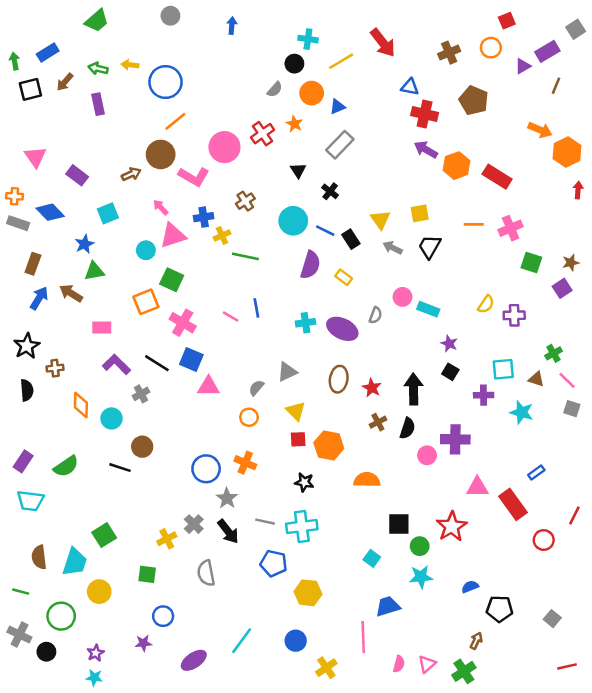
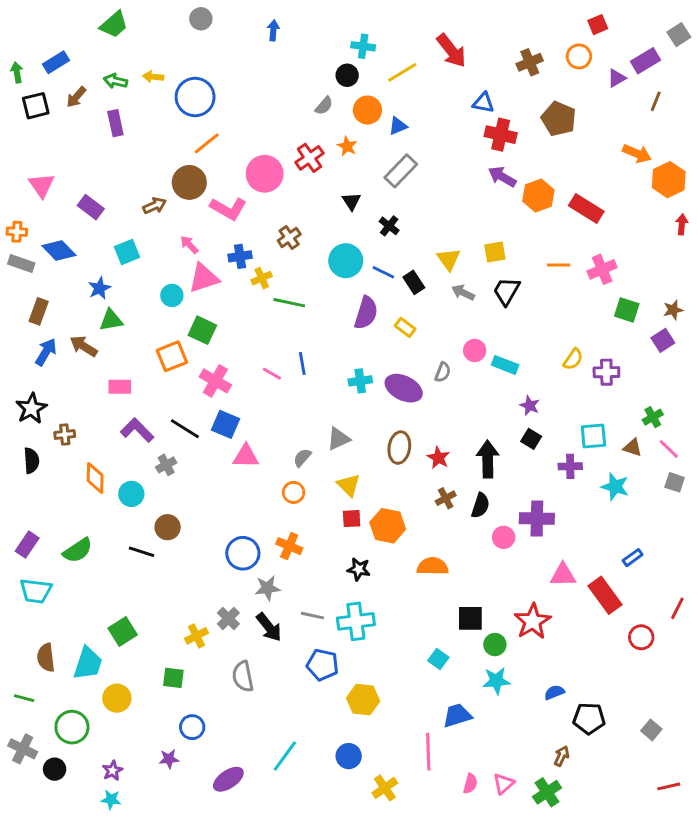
gray star: (227, 498) -> (267, 588), turned 30

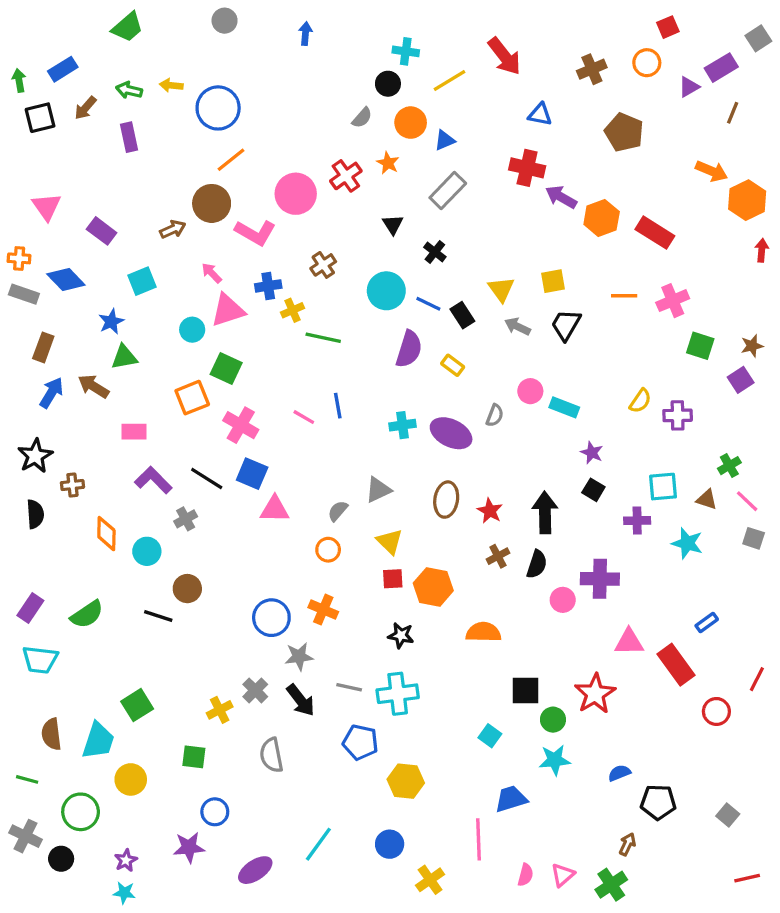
red cross: (501, 135) -> (527, 168), moved
purple star: (169, 759) -> (189, 847), size x1.4

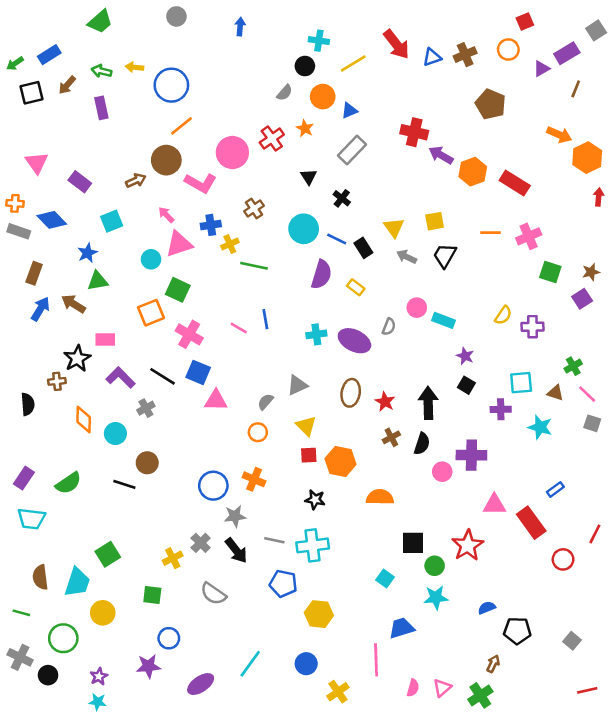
green arrow: (19, 80) -> (15, 63), turned -114
blue triangle: (540, 114) -> (432, 57), moved, turned -30
black star: (35, 456) -> (77, 358), moved
gray semicircle: (271, 755) -> (213, 594), turned -44

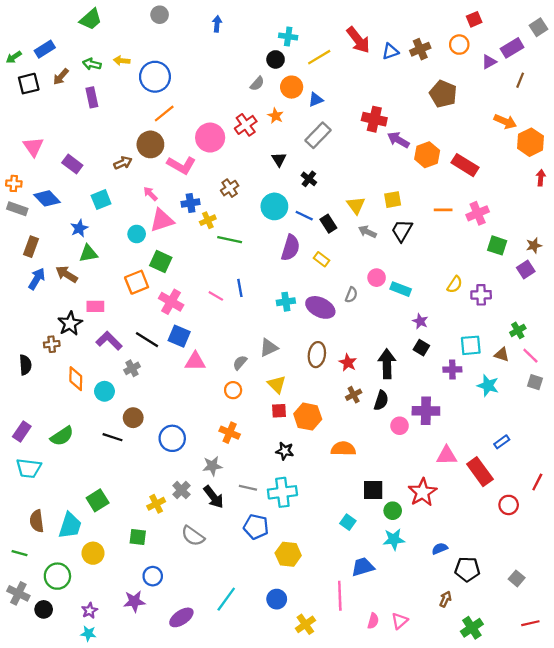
blue circle: (213, 486) -> (172, 438), moved
green cross: (480, 695) -> (472, 628), moved

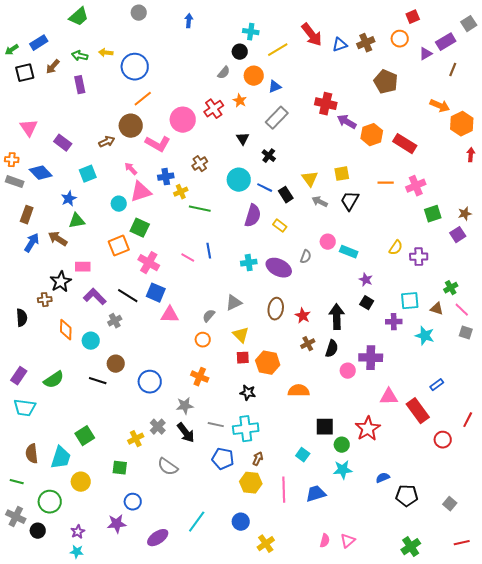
green square: (497, 245) -> (433, 214), turned -36
pink line: (340, 596) -> (284, 490), moved
brown arrow: (445, 599) -> (258, 459), moved

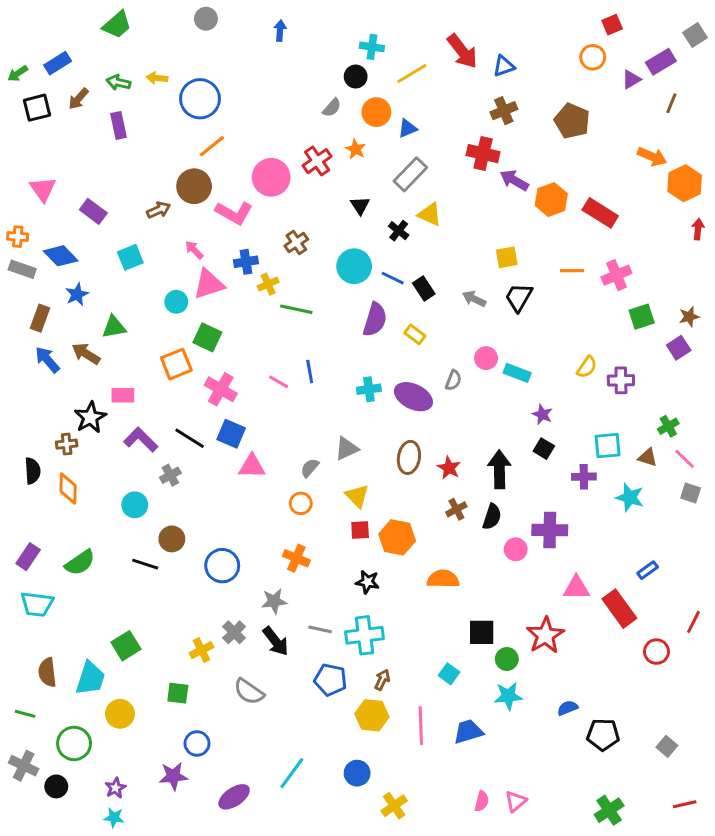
brown cross: (366, 43) -> (504, 111), moved
yellow triangle: (310, 179) -> (430, 214), moved, turned -30
blue star: (69, 199) -> (77, 294), moved
blue arrow: (32, 243) -> (47, 360), turned -72
orange diamond: (66, 330) -> (68, 489), moved

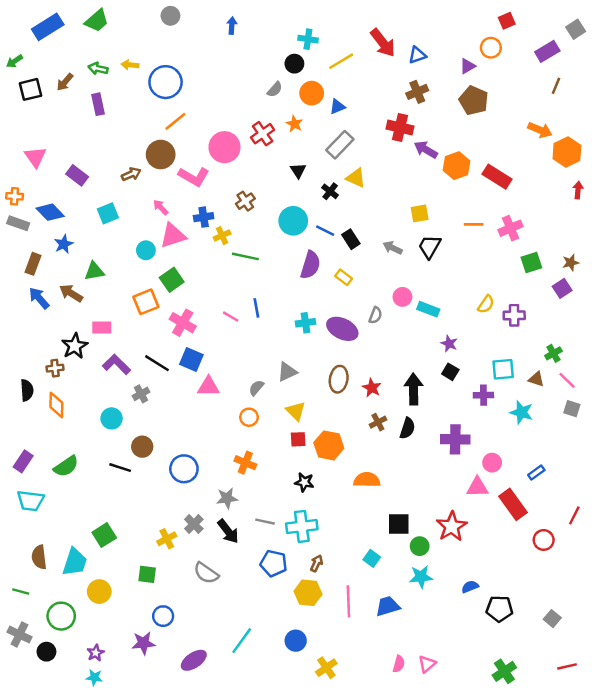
blue rectangle: (58, 63) -> (48, 27), moved, size x1.4
purple triangle: (631, 79) -> (468, 66), moved
green square: (207, 337) -> (172, 280), turned 30
pink circle: (516, 549) -> (492, 463), moved

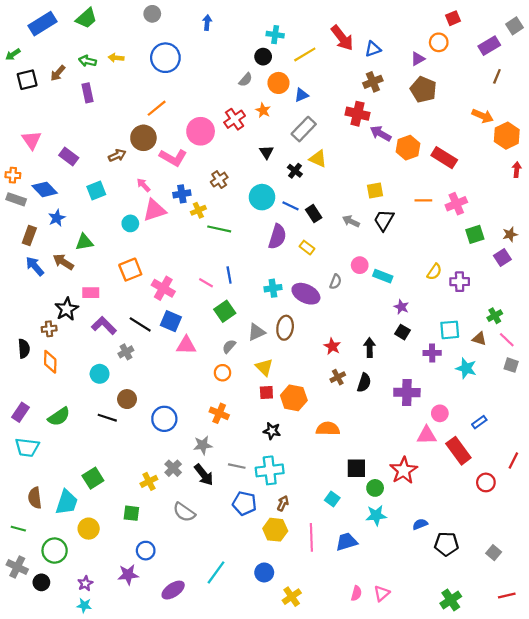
blue circle: (166, 82) -> (165, 58), moved
green square: (172, 280) -> (225, 311), moved
brown ellipse: (339, 379) -> (285, 328), moved
black arrow: (414, 389) -> (370, 347), size x0.7

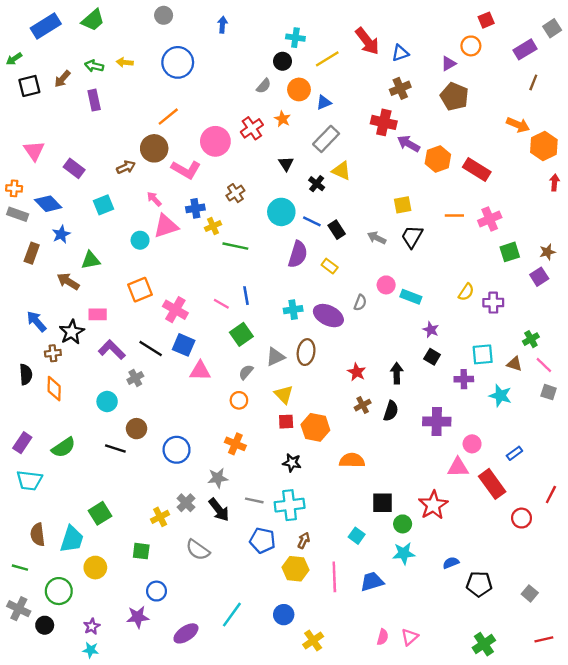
blue arrow: (35, 266) -> (36, 321), moved

